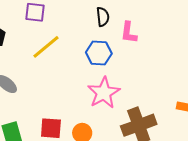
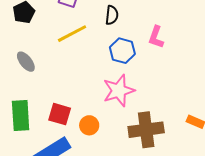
black semicircle: (103, 17) -> (112, 15), moved

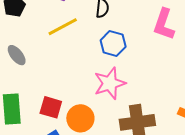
pink L-shape: (156, 37) -> (164, 24), moved, size x1.4
orange circle: (89, 125) -> (80, 118), size x1.4

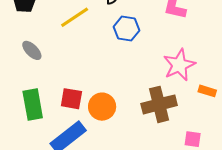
pink star: (110, 83) -> (179, 65), moved

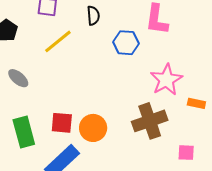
blue hexagon: (127, 29) -> (126, 43), moved

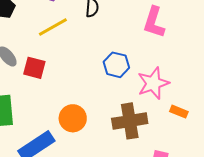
blue hexagon: (126, 43) -> (116, 65), moved
red square: (62, 123) -> (34, 68), moved

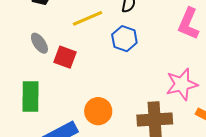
blue hexagon: (116, 65) -> (124, 39), moved

